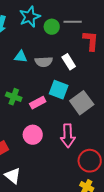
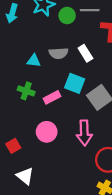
cyan triangle: (21, 57) -> (34, 61), moved

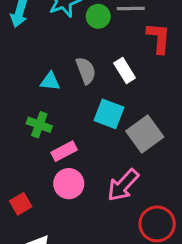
gray semicircle: (58, 53) -> (86, 71), turned -108
pink rectangle: (52, 97) -> (64, 151), moved
pink arrow: (84, 133) -> (123, 185), turned 45

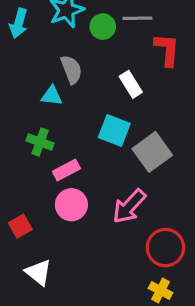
gray semicircle: (86, 71) -> (71, 69), moved

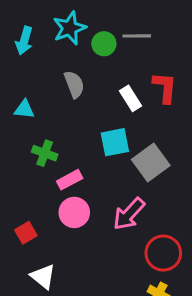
red L-shape: (167, 50) -> (165, 87), moved
cyan triangle: (52, 96) -> (24, 109), moved
cyan square: (114, 130) -> (115, 142), turned -32

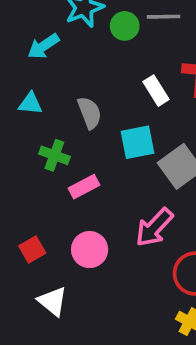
cyan arrow: (24, 41) -> (43, 46), moved, turned 40
gray semicircle: (74, 84) -> (90, 113), moved
pink circle: (74, 212) -> (90, 250), moved

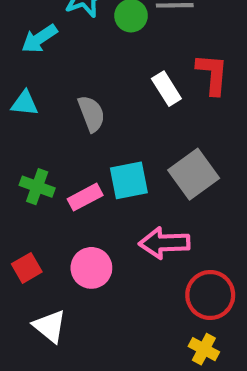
cyan square: (138, 142) -> (129, 180), moved
green cross: (54, 155) -> (37, 187), moved
pink arrow: (154, 227) -> (164, 243), turned 45

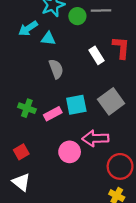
cyan triangle: (25, 103) -> (48, 39), moved
pink circle: (91, 268) -> (70, 152), moved
white triangle: (50, 326) -> (21, 182), moved

